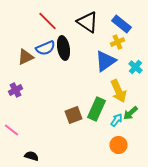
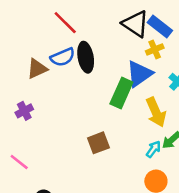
black triangle: (87, 22) -> (136, 24), moved
green rectangle: (96, 109) -> (121, 93), moved

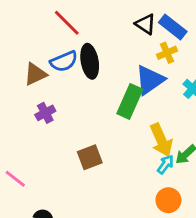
black triangle: (136, 24) -> (146, 24), size x0.7
purple cross: (24, 111) -> (45, 113), moved
yellow arrow: (156, 112) -> (161, 140), moved
brown square: (98, 143) -> (90, 157), moved

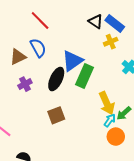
blue semicircle: (64, 61) -> (38, 48), turned -96
black ellipse: (90, 61) -> (56, 79), moved, turned 35
blue triangle: (150, 80) -> (72, 61), moved
orange circle: (168, 200) -> (116, 137), moved

